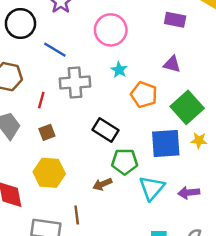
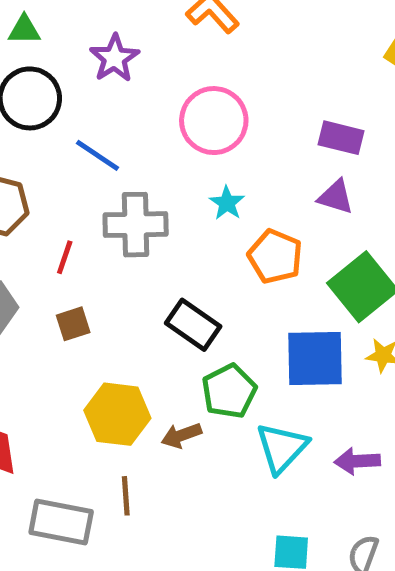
purple rectangle: (175, 20) -> (341, 138), moved
green pentagon: (125, 162) -> (229, 391), turned -30
yellow hexagon: (49, 173) -> (117, 414), moved

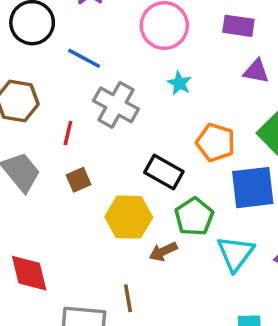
purple rectangle: (341, 138) -> (238, 26), moved
gray cross: (136, 225) -> (116, 105), turned 36
orange pentagon: (275, 256) -> (216, 142), moved
yellow hexagon: (117, 414) -> (129, 217), moved

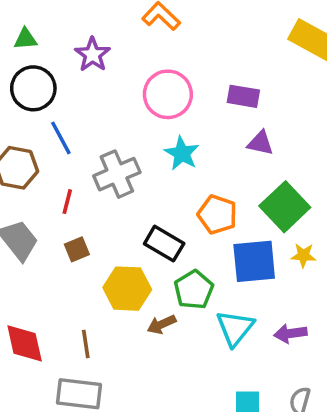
blue line: (84, 58) -> (61, 138), moved, turned 32
cyan star: (179, 83) -> (182, 153), size x1.4
gray cross: (116, 105) -> (117, 174), turned 36
brown line: (128, 298) -> (86, 344), moved

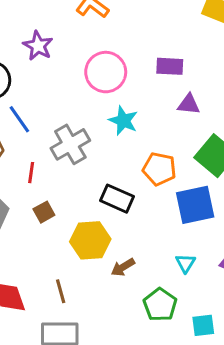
green pentagon: (194, 290) -> (160, 305), moved
cyan triangle: (235, 328) -> (185, 263), size x0.6

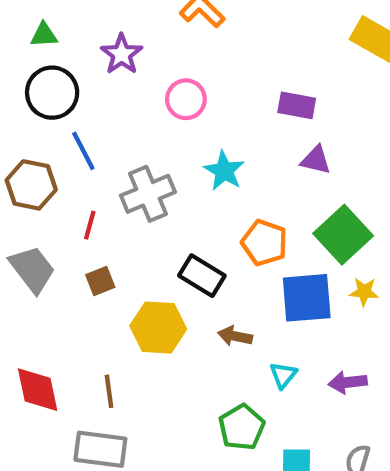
pink circle: (106, 72) -> (186, 99), moved, size x0.7
brown arrow: (123, 267) -> (235, 336), moved, turned 35

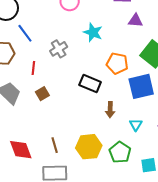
gray cross: (148, 194) -> (59, 49), size x0.7
yellow hexagon: (158, 327) -> (89, 147), moved
brown arrow: (235, 336) -> (110, 110), turned -91

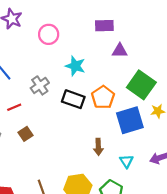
orange pentagon: (117, 63) -> (103, 97), turned 30
red line: (33, 68) -> (14, 107), turned 64
black rectangle: (90, 84) -> (73, 99), moved

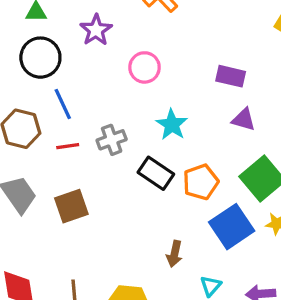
red line: (14, 107) -> (68, 146), moved
blue square: (130, 120) -> (232, 227), turned -32
brown square: (25, 134) -> (71, 206), size x1.5

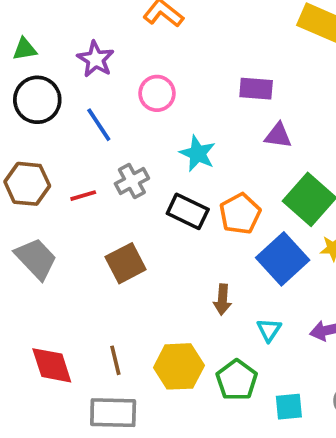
blue line: (63, 104) -> (99, 125), moved
brown square: (71, 206) -> (126, 263), moved

